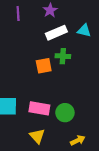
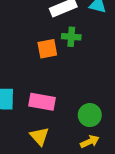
green circle: (65, 113) -> (90, 115), moved

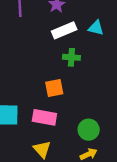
orange square: (47, 49) -> (54, 88), moved

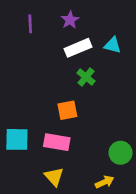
green cross: (71, 57) -> (86, 77), turned 35
green circle: (89, 130) -> (121, 153), moved

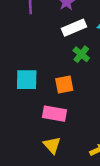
cyan square: (17, 139) -> (27, 80), moved

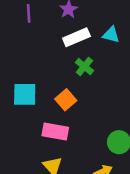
orange square: (64, 85) -> (66, 100), turned -30

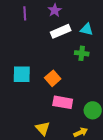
green cross: (84, 66) -> (82, 53), moved, turned -32
pink rectangle: (55, 132) -> (63, 102), moved

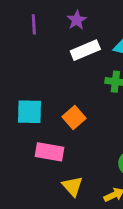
pink rectangle: (63, 102) -> (50, 152), moved
yellow triangle: (43, 128) -> (72, 186), moved

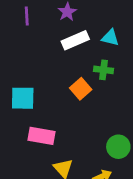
orange square: (74, 117) -> (81, 89), moved

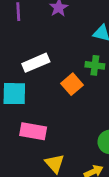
white rectangle: (75, 40) -> (36, 63), moved

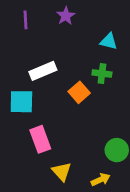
pink rectangle: (33, 131) -> (40, 139), turned 60

